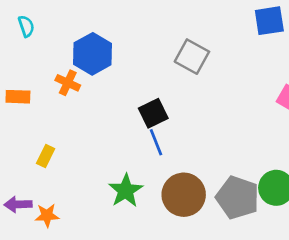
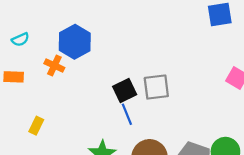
cyan semicircle: (26, 26) -> (20, 39), moved, turned 84
gray square: (192, 57) -> (156, 87), moved, turned -36

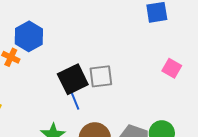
black square: (125, 90) -> (73, 79), size x1.4

